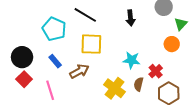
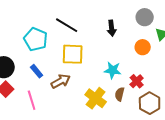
orange circle: (172, 44) -> (143, 47), moved

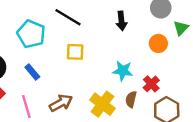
yellow square: (73, 54) -> (75, 52), size x0.7
brown arrow: (61, 81) -> (61, 103), moved

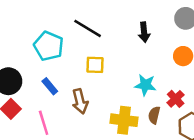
brown arrow: (61, 103) -> (80, 101), moved, turned 105
yellow cross: (102, 104) -> (124, 120), turned -30

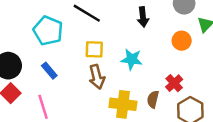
cyan star: (145, 85) -> (132, 59), moved
brown arrow: (80, 101) -> (97, 77), moved

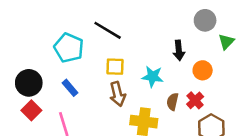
black arrow: (143, 17) -> (179, 50), moved
orange circle: (182, 41) -> (203, 70), moved
brown semicircle: (153, 99) -> (173, 102), moved

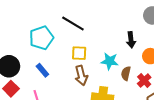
cyan pentagon: (69, 48) -> (41, 38), turned 30
brown semicircle: (173, 102) -> (126, 73), moved

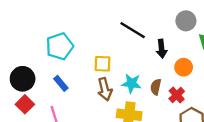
black line: (73, 24) -> (133, 30), moved
cyan star: (110, 61) -> (131, 83), moved

